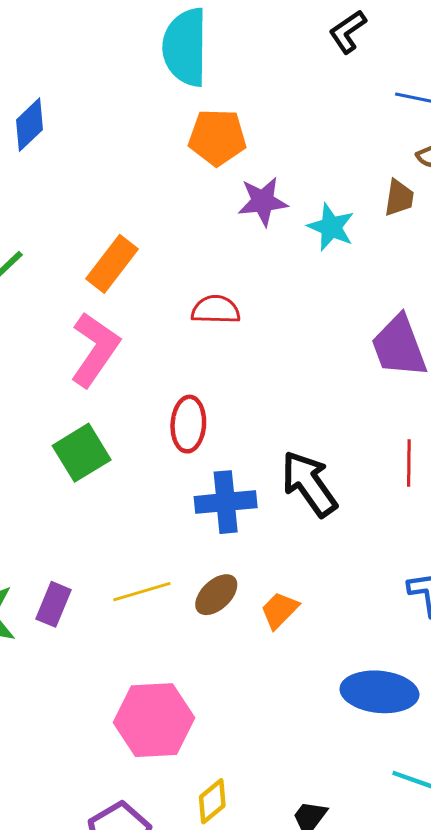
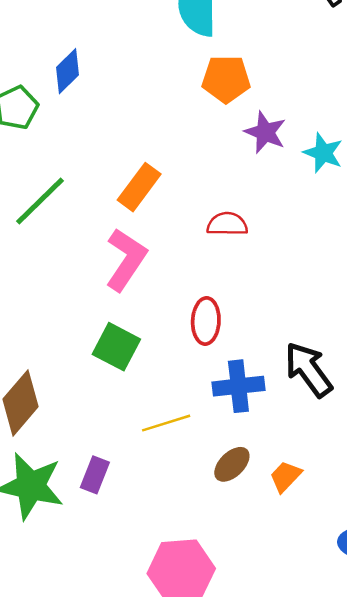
purple star: (263, 201) -> (265, 132), turned 30
green square: (82, 453) -> (116, 347), turned -30
yellow line: (142, 592) -> (166, 423), moved

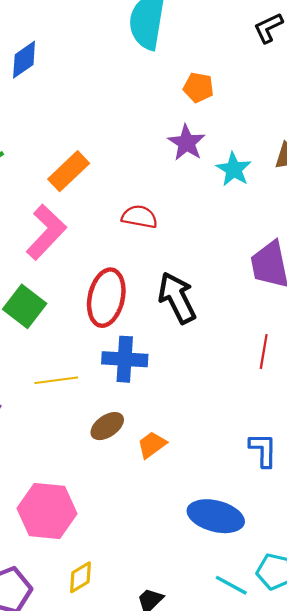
orange pentagon: (226, 79) -> (198, 87), moved, size x0.7
red ellipse: (206, 321) -> (106, 298), size x1.4
black arrow: (309, 369) -> (177, 298), moved

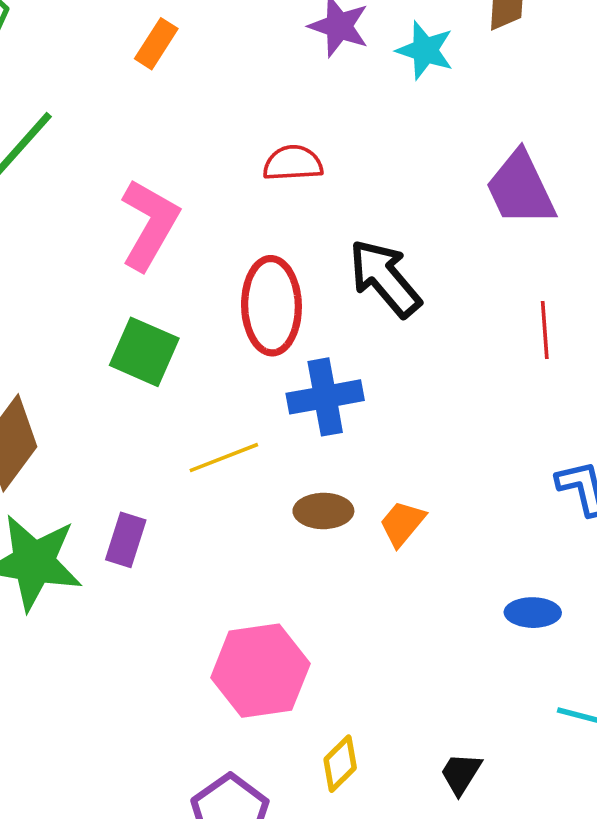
orange rectangle: (69, 171) -> (156, 44), moved, size x0.7
brown ellipse: (107, 426) -> (323, 511), turned 48
blue ellipse: (216, 516) -> (533, 613), size x0.6

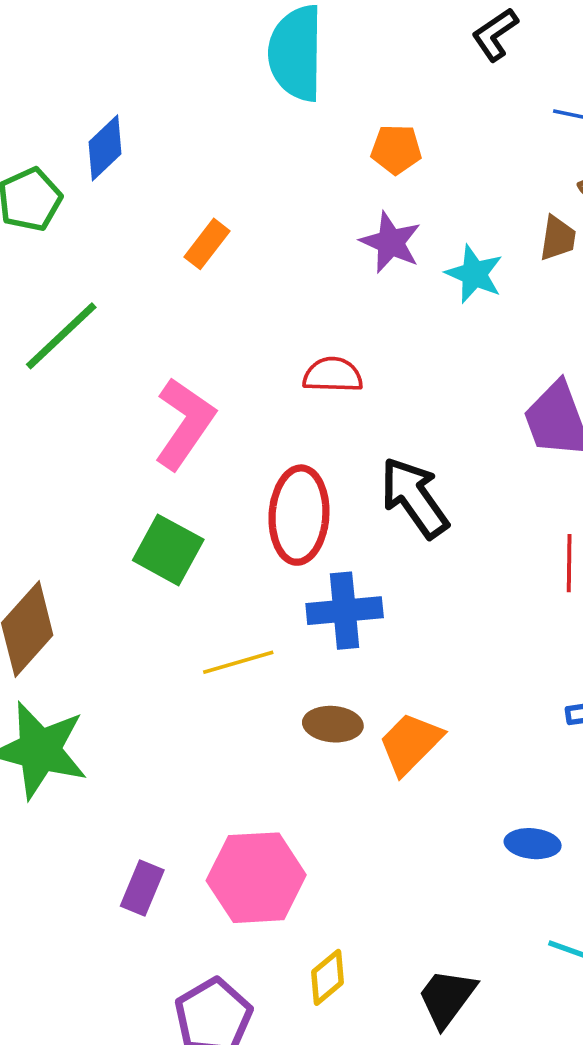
orange trapezoid: (402, 523) -> (410, 743), size x1.4
purple rectangle: (126, 540) -> (142, 888), moved
black trapezoid: (461, 774) -> (447, 998), size x1.4

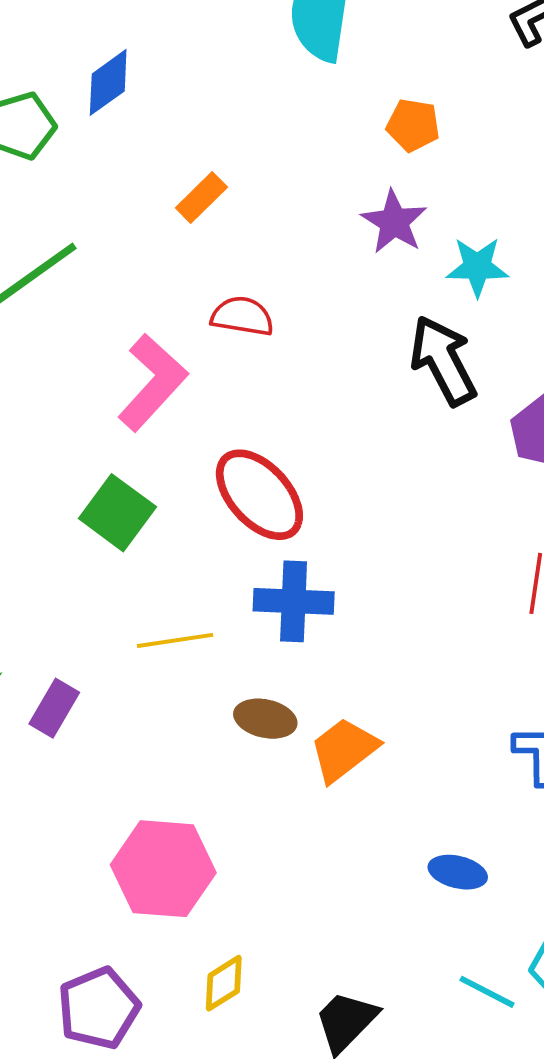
cyan star: (474, 274) -> (477, 267), turned -30
red semicircle: (333, 375) -> (242, 316), moved
black arrow: (414, 498) -> (443, 361), moved
red ellipse: (299, 515) -> (259, 495), turned -54
purple rectangle: (142, 888) -> (54, 708), moved

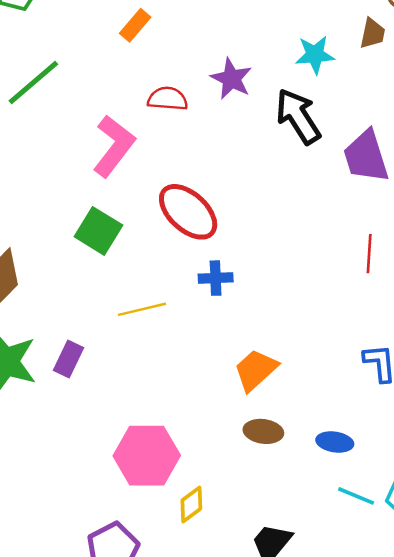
purple star: (394, 222) -> (231, 79), moved
blue cross: (294, 601) -> (216, 278), size x0.7
brown ellipse: (265, 719) -> (263, 431), moved
yellow diamond: (224, 983) -> (191, 504), moved
cyan line: (487, 992) -> (356, 496), moved

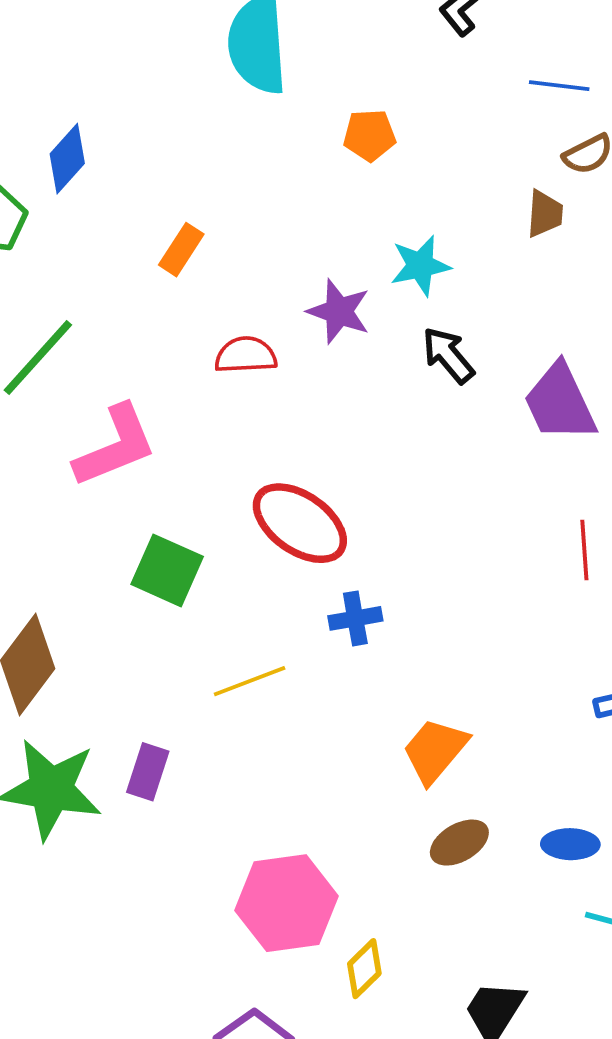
cyan star: (315, 55) -> (420, 266), moved
black arrow: (298, 116) -> (448, 355), size x0.7
pink L-shape: (114, 146) -> (115, 446), moved, turned 38
brown ellipse: (263, 431) -> (459, 843), turned -30

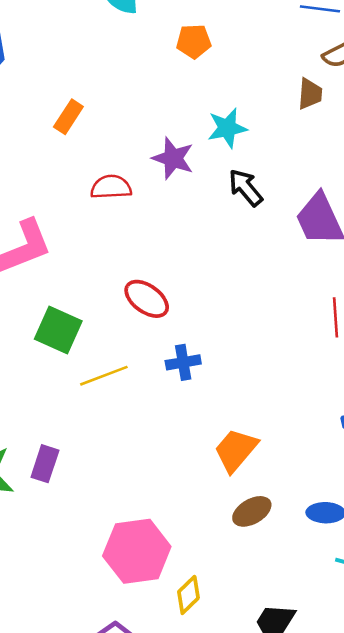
red ellipse: (300, 523) -> (147, 299), size x0.7
yellow line: (250, 681) -> (104, 376), moved

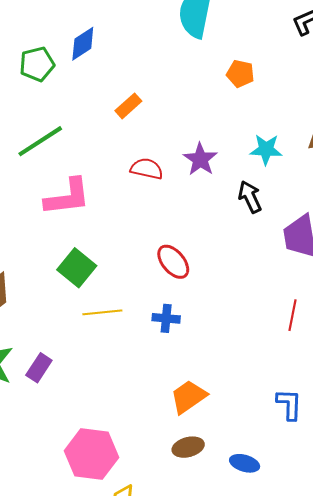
cyan star: (227, 128) -> (266, 150), moved
red ellipse: (147, 299) -> (173, 262), moved

